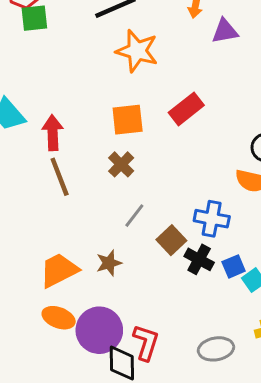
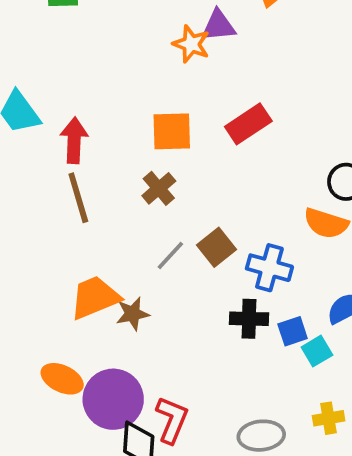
purple triangle: (225, 31) -> (218, 26), moved
orange star: (137, 51) -> (191, 44), size x0.7
brown square: (171, 240) -> (216, 247), moved
black cross: (199, 259) -> (249, 319), turned -32
orange trapezoid: (59, 270) -> (95, 297), moved

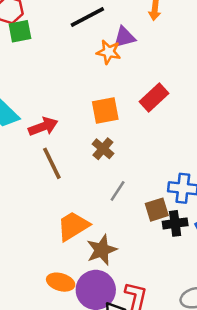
red arrow: (74, 140) -> (43, 127), turned 76
brown square: (216, 247) -> (157, 210), moved, turned 30
brown star: (133, 314) -> (102, 250), moved, size x1.4

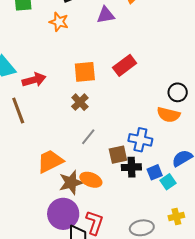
orange star: (109, 52) -> (59, 22), moved
brown line: (52, 163) -> (18, 110), moved
orange ellipse: (61, 282) -> (91, 180), moved

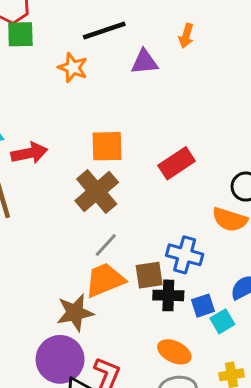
red rectangle: (125, 65) -> (177, 163), moved
brown cross: (80, 102) -> (97, 192), size x1.6
orange trapezoid: (50, 161) -> (105, 280), moved
orange ellipse: (91, 180) -> (174, 352), moved

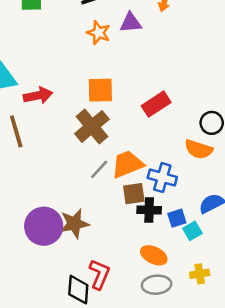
orange star: (73, 68) -> (99, 33), moved
orange trapezoid: (105, 280) -> (127, 164), moved
purple circle: (60, 359) -> (44, 226), moved

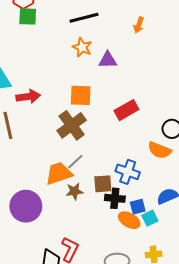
purple triangle: (131, 23) -> (108, 60), moved
orange trapezoid: (127, 164) -> (59, 173), moved
brown star: (74, 224) -> (74, 191), moved, size x0.7
orange ellipse: (154, 255) -> (129, 220), moved

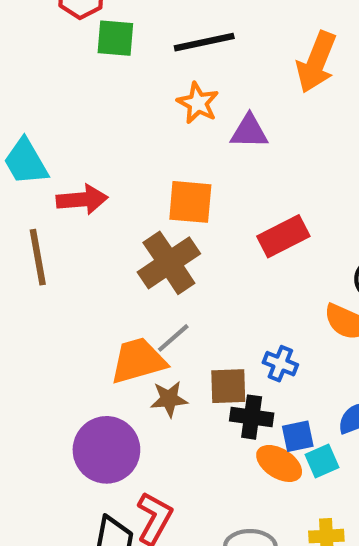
green square: (28, 16) -> (115, 38), moved
orange arrow: (139, 25) -> (316, 62), size x1.8
blue cross: (128, 172) -> (280, 364), size x0.7
purple circle: (26, 206) -> (106, 450), moved

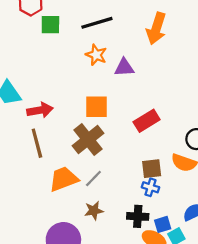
brown line: (38, 257) -> (37, 143), moved
orange trapezoid: (138, 361) -> (64, 179), moved
brown square: (228, 386) -> (152, 169), moved

